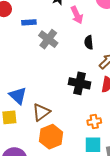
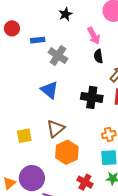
pink arrow: (77, 15) -> (94, 36), moved
blue triangle: (18, 96) -> (49, 90), moved

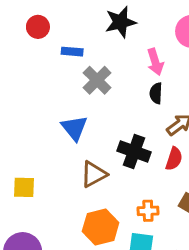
black star: (66, 14) -> (120, 22), size x1.5
brown triangle: (56, 129) -> (94, 174), moved
orange hexagon: (67, 152) -> (101, 227), moved

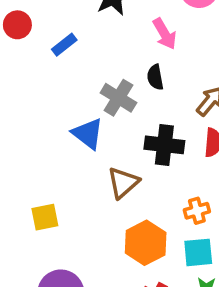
blue rectangle: (72, 52) -> (64, 45), turned -30
gray cross: (97, 80) -> (118, 98), moved
black semicircle: (156, 93) -> (155, 77), moved

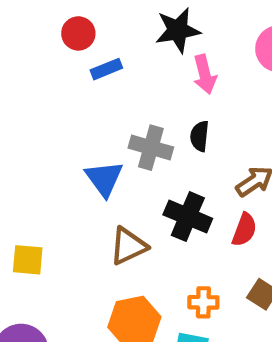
red circle: (17, 25) -> (78, 33), moved
pink arrow: (165, 34) -> (205, 74), moved
gray cross: (118, 98) -> (151, 148), turned -32

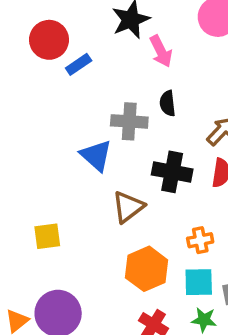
red circle: (78, 33) -> (49, 40), size x1.4

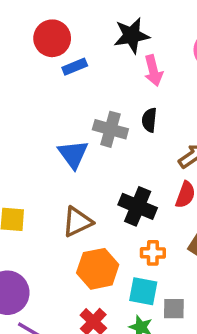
black cross: (172, 172) -> (138, 206), moved
brown triangle: (128, 207) -> (77, 222), moved

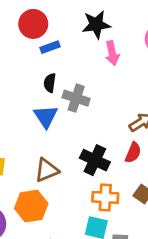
black semicircle: (149, 120) -> (50, 83), moved
orange cross: (153, 253) -> (105, 197), size x1.4
orange hexagon: (98, 269) -> (31, 206), moved

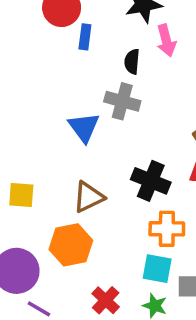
blue rectangle: (50, 47) -> (85, 37), turned -60
black semicircle: (50, 83) -> (132, 62), moved

